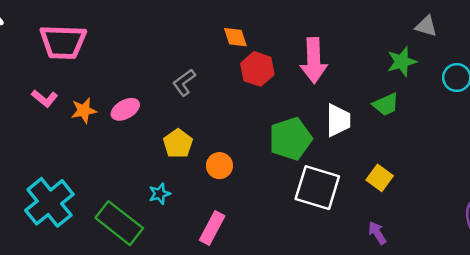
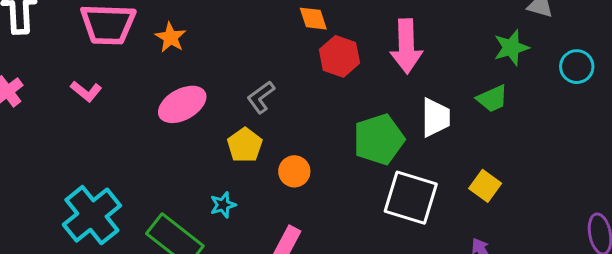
gray L-shape: (184, 82) -> (261, 97), moved
pink ellipse: (125, 109) -> (182, 104), size x1.4
orange star: (84, 111) -> (171, 37), moved, turned -30

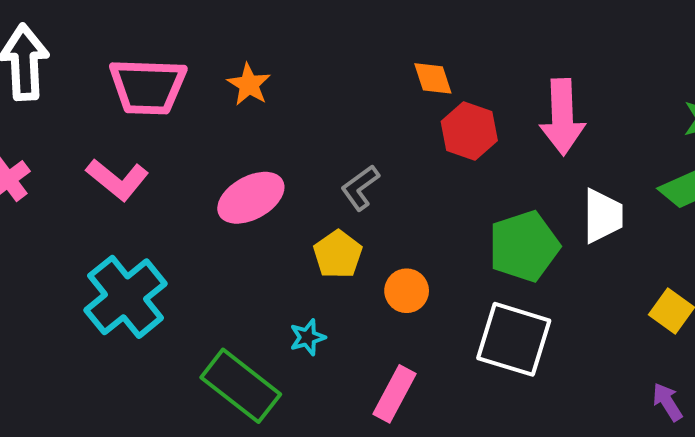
orange star: (171, 37) -> (249, 84), moved
pink L-shape: (86, 91) -> (117, 180), size x1.4
white square: (411, 198) -> (514, 339), moved
cyan cross: (92, 215) -> (126, 297), moved

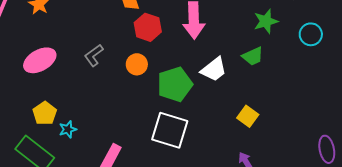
white trapezoid: (603, 216) -> (214, 69), turned 52
yellow pentagon: (338, 254) -> (45, 113), moved
orange circle: (407, 291) -> (137, 64), moved

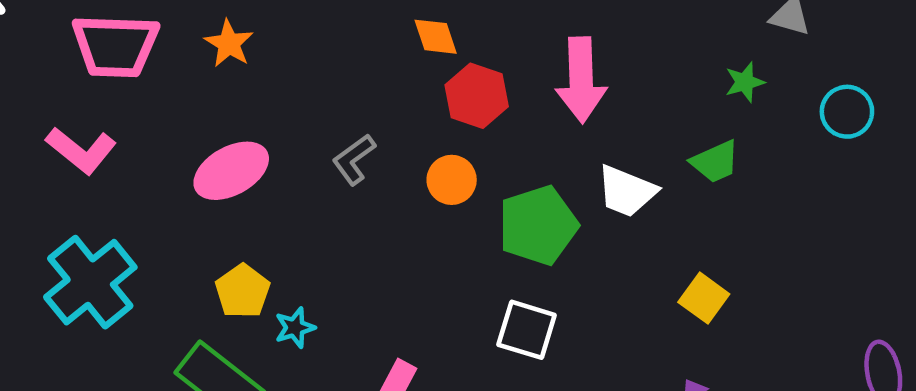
green star: (266, 21) -> (745, 82), size x0.7
white trapezoid: (214, 69) -> (627, 191), turned 60
white square: (170, 130) -> (527, 330), size x0.7

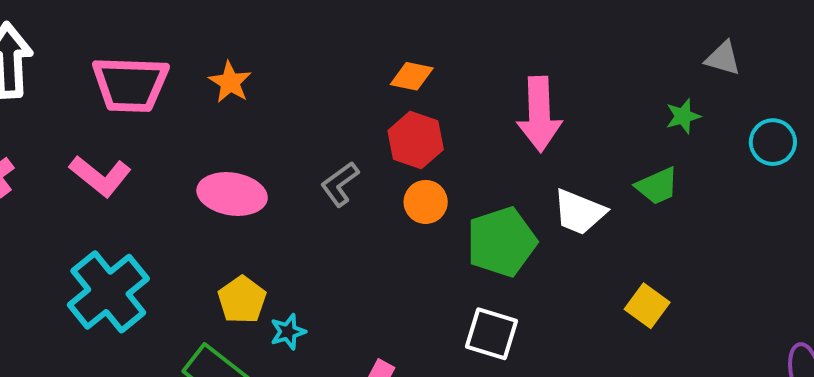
orange diamond: (436, 37) -> (412, 76), turned -60
red hexagon: (477, 96) -> (416, 140), moved
pink ellipse: (231, 171) -> (232, 194), turned 38

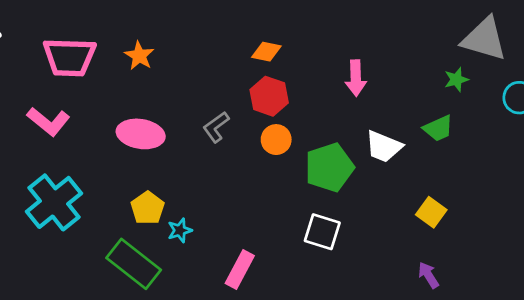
gray triangle: (723, 58) -> (484, 39), size x1.8
pink arrow: (539, 114) -> (356, 78), size x0.7

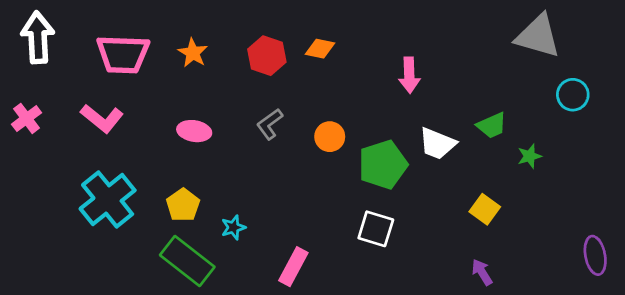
green star: (456, 79) -> (529, 156), moved
red hexagon: (269, 96) -> (267, 56), moved
pink ellipse: (141, 134) -> (194, 131), size x0.7
yellow pentagon: (148, 208) -> (183, 205), moved

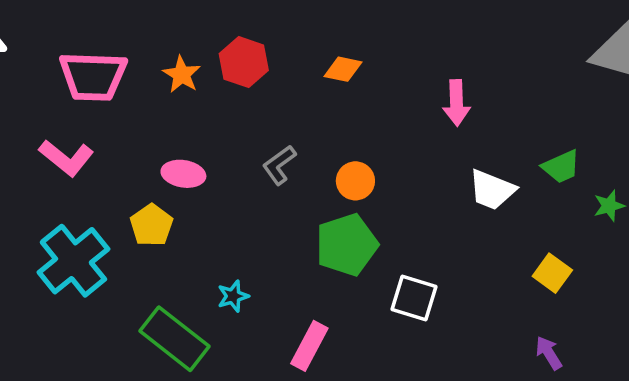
red hexagon: (267, 56) -> (244, 62), moved
green pentagon: (383, 165) -> (347, 245), moved
yellow pentagon: (183, 205) -> (151, 225), moved

